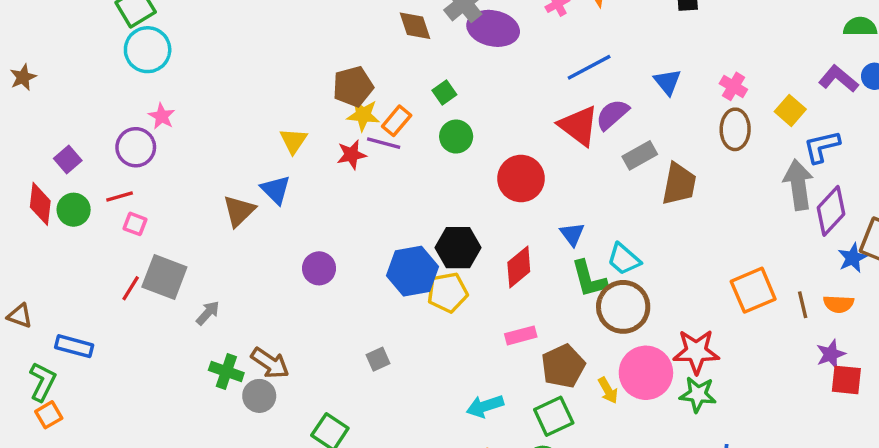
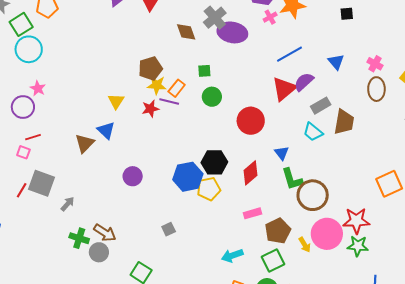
green square: (444, 92) -> (204, 71), turned 32
red triangle: (579, 126) -> (284, 89), turned 44
red line: (120, 196) -> (33, 137), moved
cyan trapezoid: (624, 259) -> (313, 132), moved

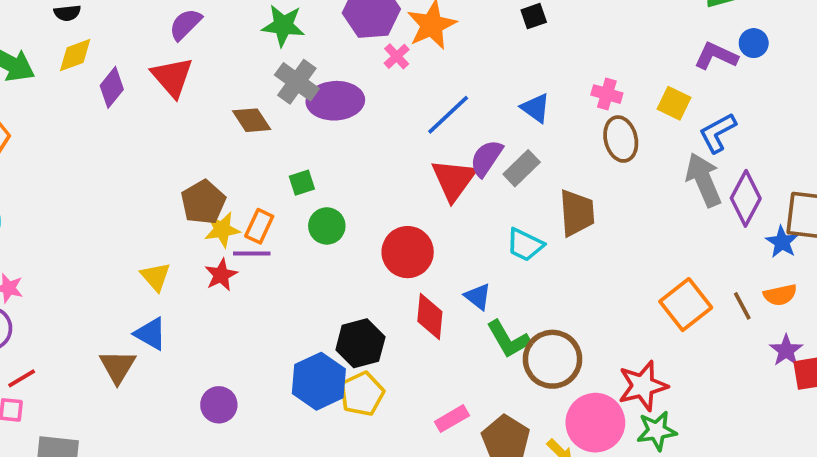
gray rectangle: (321, 106) -> (522, 168), moved
red diamond: (251, 173) -> (430, 317), moved, turned -30

